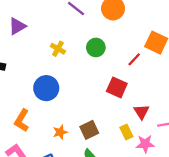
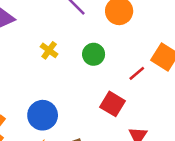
blue circle: (46, 88) -> (43, 115), moved

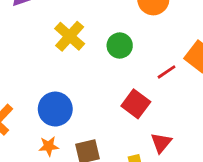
yellow cross: (49, 50) -> (70, 36), size x1.5

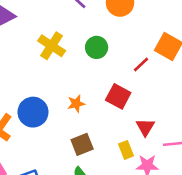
blue circle: (55, 109) -> (33, 112), moved
orange star: (49, 146) -> (76, 104), moved

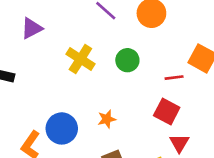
red line: (141, 64) -> (174, 78), turned 36
red square: (118, 96) -> (167, 112), moved

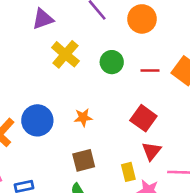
purple triangle: (32, 28) -> (43, 19), moved
red line: (174, 78) -> (150, 71), moved

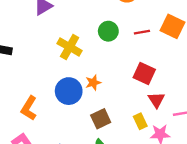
yellow cross: (65, 54) -> (70, 47), moved
blue circle: (37, 120) -> (69, 91), moved

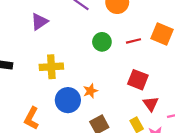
yellow cross: (70, 47) -> (51, 67), moved, turned -30

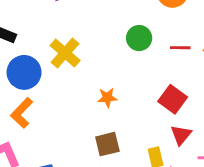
yellow cross: (51, 67) -> (65, 53), turned 30
blue circle: (68, 100) -> (24, 72), moved

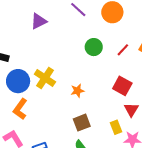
red line: (180, 48) -> (123, 50), turned -40
yellow cross: (65, 53) -> (45, 78), moved

